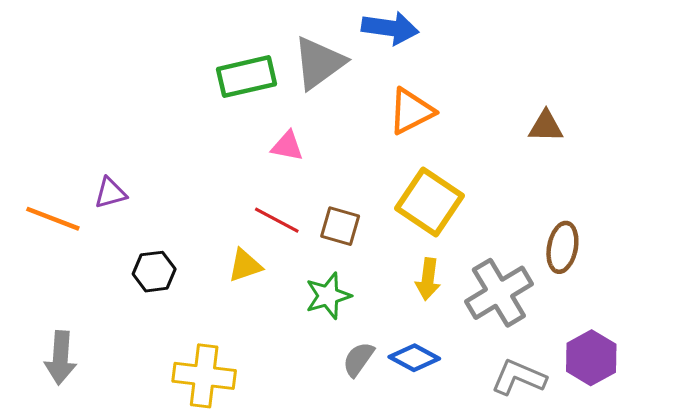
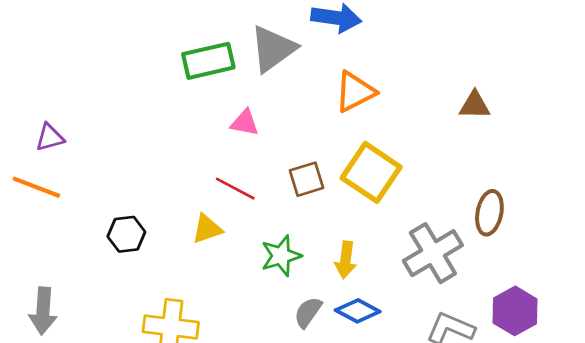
purple triangle: (110, 193) -> (50, 137), moved
brown square: (340, 226) -> (307, 179), moved, turned -33
yellow arrow: (428, 279) -> (346, 260), moved

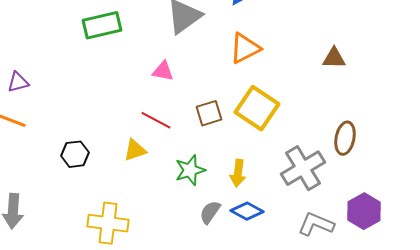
green rectangle: (208, 61) -> (102, 25), moved

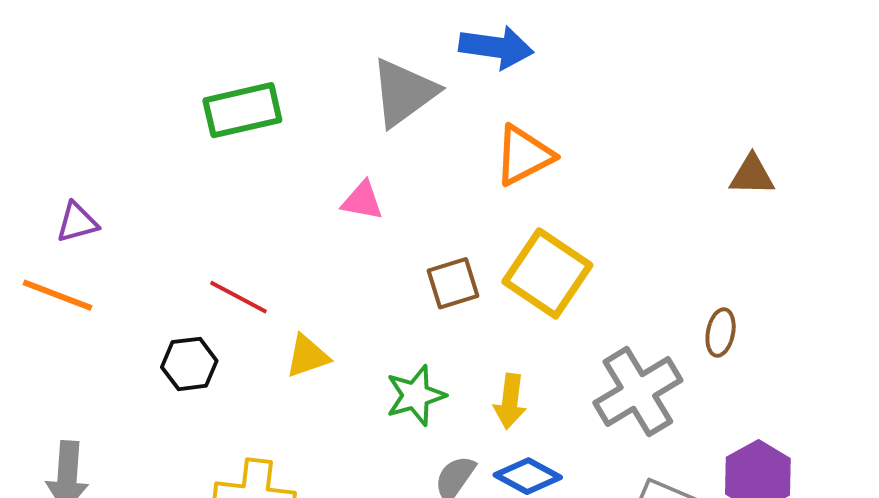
brown triangle: (334, 58) -> (752, 175), moved
red line: (156, 120) -> (238, 297), moved
brown ellipse: (345, 138) -> (721, 333), size x0.7

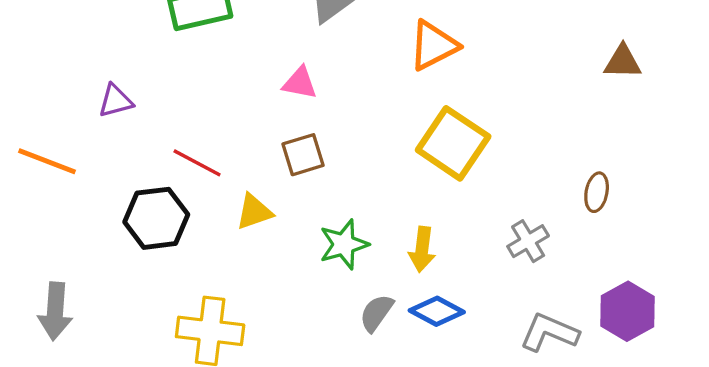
purple triangle: (77, 222) -> (115, 101), moved
brown square: (453, 283) -> (303, 155), moved
black hexagon: (189, 364) -> (156, 218), size x1.4
gray cross: (638, 392) -> (528, 241), size x0.6

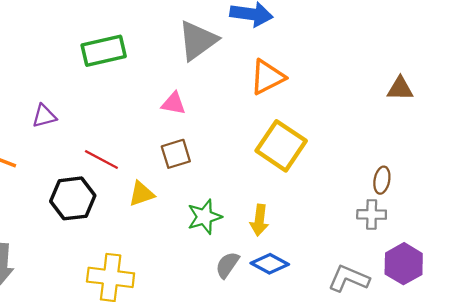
gray cross: (528, 241) -> (372, 214), moved, turned 32

